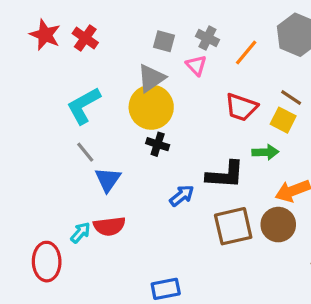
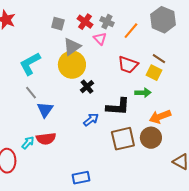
red cross: (85, 38) -> (85, 22), moved
gray square: (164, 41) -> (58, 24), moved
black cross: (158, 144) -> (87, 87), moved, turned 32

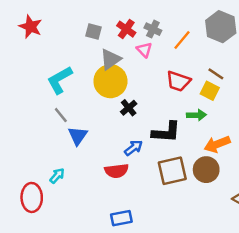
red semicircle: (46, 139) -> (117, 171), moved

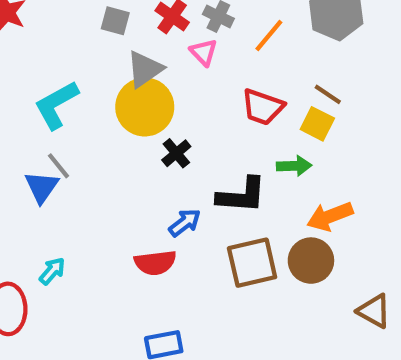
blue triangle: (78, 136) -> (42, 187), moved

